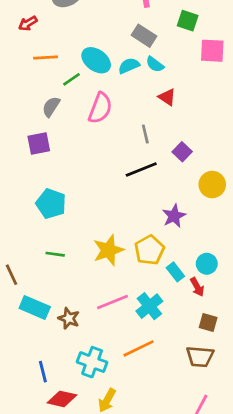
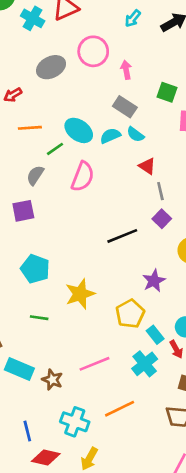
gray line: (145, 134) -> (160, 191), moved
yellow star: (108, 250) -> (80, 294), moved
cyan cross: (149, 306) -> (145, 364), moved

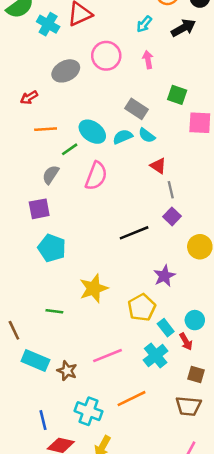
pink arrow: (126, 70) -> (148, 60), moved
cyan pentagon: (35, 269) -> (52, 248), moved

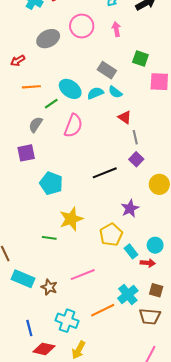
cyan pentagon: (52, 248) -> (51, 183), moved
green line: (54, 311) -> (49, 238), moved
red arrow: (186, 342) -> (148, 263), turned -56
cyan cross: (156, 356) -> (128, 294), moved

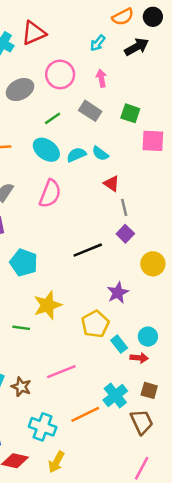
gray rectangle: (107, 70) -> (90, 111), moved
green line: (51, 104) -> (53, 118), moved
brown trapezoid: (150, 316) -> (142, 422), turned -120

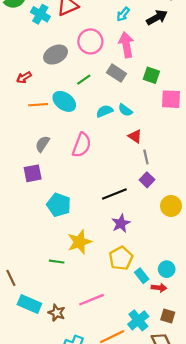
pink arrow: (101, 78) -> (126, 45), size x1.6
cyan ellipse: (46, 150) -> (64, 101), moved
purple star: (118, 293) -> (121, 223), moved

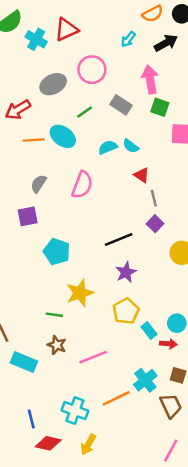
pink arrow: (126, 45) -> (150, 79), moved
red arrow: (24, 77) -> (18, 110), size x1.5
brown star: (57, 313) -> (57, 345), moved

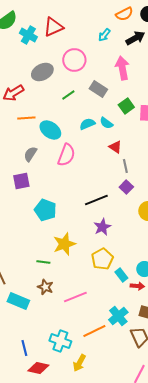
green square: (160, 107) -> (126, 106), moved, turned 35
cyan ellipse: (63, 136) -> (50, 130), moved
yellow arrow: (88, 444) -> (79, 363), moved

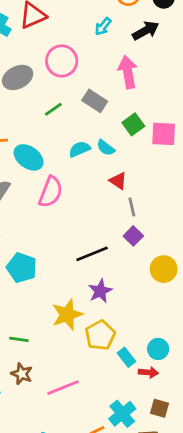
yellow star: (64, 244) -> (67, 315), moved

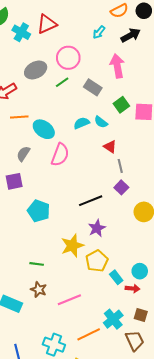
green line: (53, 109) -> (62, 82), moved

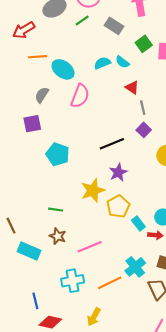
cyan cross: (54, 345) -> (73, 281), moved, turned -30

